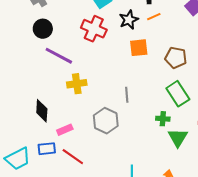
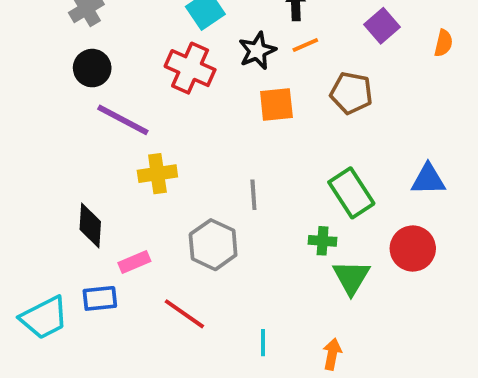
brown pentagon: (176, 58) -> (351, 93), moved
red line: (73, 157) -> (184, 314), moved

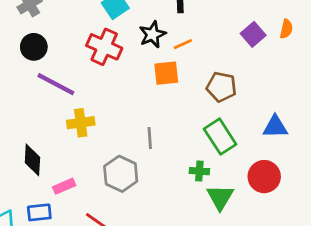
purple square: (382, 26) -> (253, 34), moved
orange line: (305, 45) -> (183, 44), moved
brown pentagon: (351, 93) -> (221, 87), moved

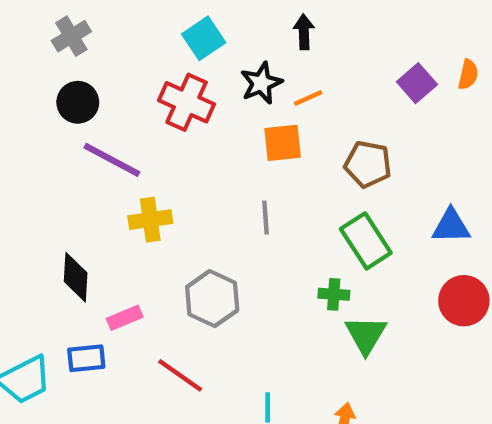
gray line: (150, 138) -> (265, 217), moved
red circle: (264, 177) -> (464, 301), moved

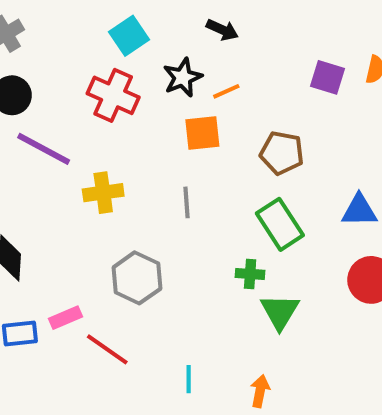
black arrow: (304, 32) -> (222, 30), turned 116
purple square: (417, 83) -> (328, 77), turned -32
yellow cross: (150, 220) -> (103, 193), moved
pink rectangle: (125, 318) -> (65, 318), moved

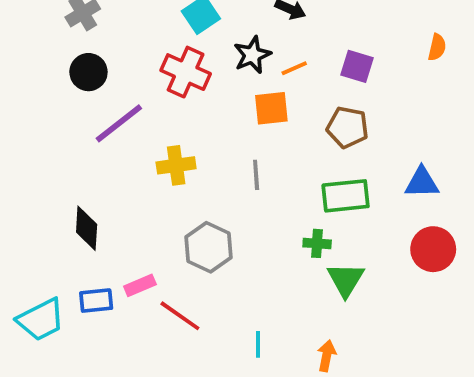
purple square: (328, 77) -> (357, 66), moved
purple line: (44, 149) -> (119, 123), turned -66
green rectangle: (280, 224) -> (346, 196), turned -63

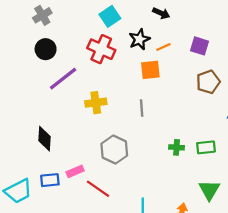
brown pentagon: (347, 127) -> (208, 82), moved, turned -30
green rectangle: (346, 196) -> (206, 147), moved, size x0.7
green triangle: (346, 280) -> (209, 190), moved

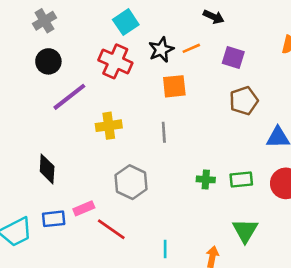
black arrow: (161, 13) -> (214, 17), moved
orange line: (163, 47) -> (191, 48), moved

